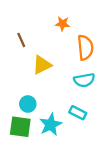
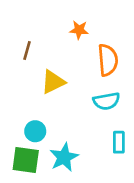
brown line: (21, 40) -> (27, 50), turned 40
cyan rectangle: (78, 113) -> (119, 142), moved, turned 63

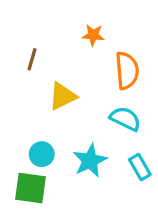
cyan semicircle: (106, 101) -> (125, 119), turned -144
cyan rectangle: (119, 142) -> (140, 167), turned -30
cyan star: (64, 157) -> (90, 161), moved

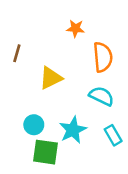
brown line: (32, 59) -> (17, 53), moved
green square: (30, 188) -> (46, 152), moved

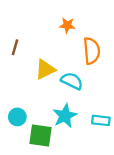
cyan semicircle: (101, 96) -> (72, 81), moved
cyan circle: (34, 125) -> (17, 117), moved
cyan rectangle: (113, 135) -> (101, 120), turned -54

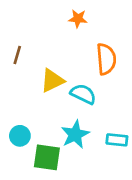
orange star: (67, 25) -> (78, 19), moved

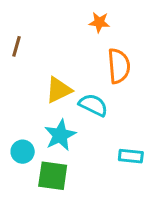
orange star: (78, 19) -> (99, 22), moved
brown line: (17, 55) -> (17, 46), moved
cyan star: (75, 134) -> (60, 135), moved

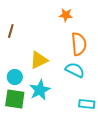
cyan semicircle: (93, 105) -> (75, 70), moved
cyan circle: (23, 152) -> (15, 77), moved
green square: (53, 176) -> (15, 99), moved

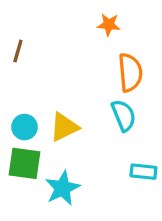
yellow triangle: (39, 60) -> (64, 127), moved
cyan semicircle: (75, 70) -> (124, 115), turned 42
cyan star: (40, 90) -> (63, 188), moved

